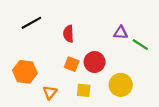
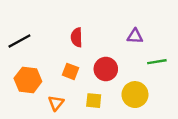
black line: (31, 23) -> (19, 41), moved
green line: (140, 45) -> (157, 62), moved, turned -42
orange square: (72, 64) -> (71, 71), moved

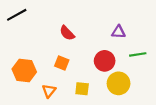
red semicircle: (77, 37) -> (67, 33), turned -42
black line: (19, 41) -> (17, 15), moved
red circle: (106, 69) -> (105, 61), moved

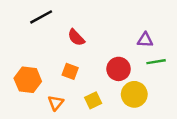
black line: (17, 15) -> (41, 17), moved
purple triangle: (119, 32) -> (145, 40), moved
yellow square: (82, 89) -> (93, 100), turned -32

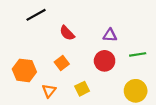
purple triangle: (145, 40) -> (110, 35), moved
orange square: (70, 71) -> (62, 63), turned 32
yellow circle: (134, 94) -> (136, 91), moved

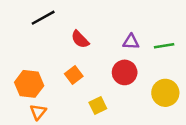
green line: (138, 54) -> (164, 46), moved
orange triangle: (49, 91) -> (38, 112), moved
yellow circle: (136, 91) -> (165, 93), moved

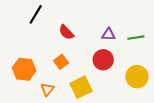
black line: (43, 18) -> (36, 14), turned -30
yellow square: (98, 106) -> (81, 87), size x1.5
orange triangle: (38, 112) -> (47, 89), moved

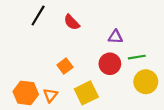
red semicircle: (66, 32) -> (72, 22), moved
green line: (136, 38) -> (137, 57), moved
orange hexagon: (24, 69) -> (26, 93), moved

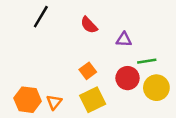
red semicircle: (72, 22) -> (89, 25), moved
red circle: (110, 64) -> (128, 78), moved
orange square: (65, 66) -> (88, 71), moved

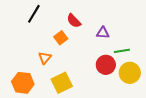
orange square: (88, 71) -> (61, 38), moved
yellow square: (93, 100) -> (62, 83), moved
orange triangle: (54, 102) -> (45, 58), moved

